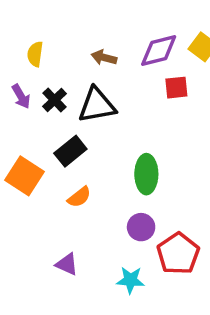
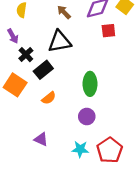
brown arrow: (104, 58) -> (64, 12), turned 32
black cross: (55, 100) -> (26, 55), moved
red pentagon: (178, 254) -> (110, 150), moved

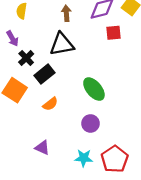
brown arrow: (64, 12) -> (66, 13), turned 40
green ellipse: (90, 84) -> (94, 89), turned -40

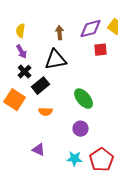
purple arrow: (12, 38) -> (22, 52), moved
orange semicircle: (50, 104) -> (46, 112), turned 40

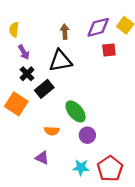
yellow semicircle: (21, 31) -> (14, 29), moved
green ellipse: (84, 99) -> (76, 111), moved
orange semicircle: (46, 112) -> (52, 131), moved

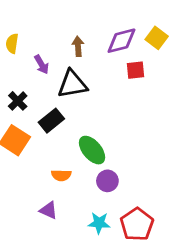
purple arrow: (24, 52) -> (42, 64), moved
black cross: (27, 74) -> (18, 101), moved

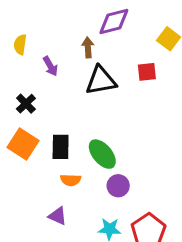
purple diamond: (121, 41) -> (114, 22), moved
black triangle: (72, 84) -> (101, 81), moved
black rectangle: (51, 121) -> (61, 147), moved, turned -50

